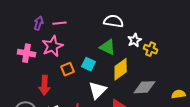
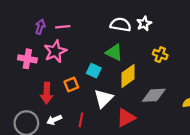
white star: (135, 40) -> (144, 24), moved
orange square: (67, 69) -> (71, 85), moved

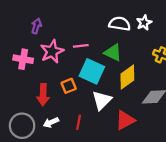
pink line: (63, 27) -> (81, 46), moved
cyan square: (94, 71) -> (92, 71), size x1.6

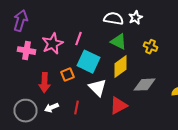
purple arrow: (36, 26) -> (20, 21), moved, size x1.5
pink line: (81, 46) -> (78, 39), turned -64
green triangle: (113, 53) -> (118, 42), moved
white triangle: (102, 100) -> (98, 88), turned -30

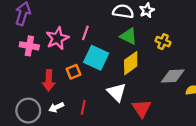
gray diamond: (144, 85) -> (173, 76), moved
white triangle: (98, 88) -> (117, 92), moved
red triangle: (118, 106) -> (141, 108), moved, turned -36

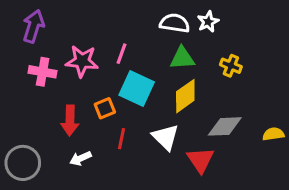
green triangle: (129, 36) -> (182, 58), turned -30
pink star: (57, 38) -> (82, 61), turned 30
gray diamond: (173, 76) -> (225, 126), moved
red line: (83, 107) -> (122, 139), moved
gray circle: (28, 111) -> (23, 163), moved

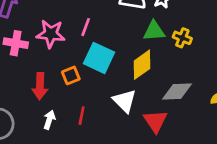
green triangle: (182, 58) -> (154, 31), moved
red line: (122, 139) -> (82, 116), moved
white arrow: (80, 158) -> (49, 120), turned 132

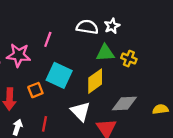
pink line: (86, 27) -> (48, 39), moved

